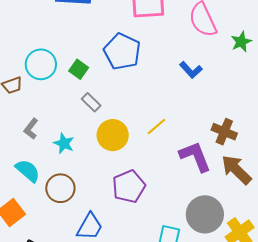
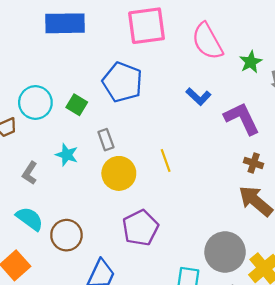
gray rectangle: (91, 102) -> (106, 140), moved, turned 30
yellow line: (156, 126) -> (166, 161), turned -65
brown cross: (224, 132) -> (254, 163), moved, size x0.7
cyan star: (64, 143) -> (67, 155), moved
purple L-shape: (195, 156) -> (242, 118), moved

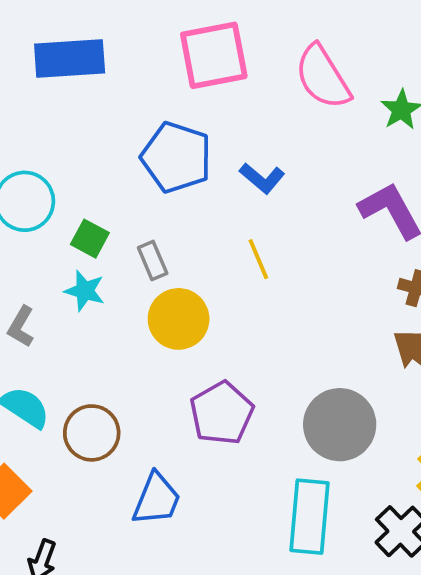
blue L-shape: (198, 97) -> (262, 178), moved
green square: (77, 105) -> (90, 239), moved
yellow line: (166, 161) -> (258, 259), moved
gray circle: (225, 252) -> (340, 425), moved

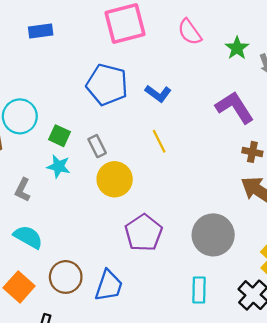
blue rectangle: (70, 59) -> (41, 31), size x0.6
pink semicircle: (323, 77) -> (190, 32), size x0.7
brown circle: (92, 433) -> (66, 277), moved
cyan rectangle: (310, 517) -> (199, 290), size x0.6

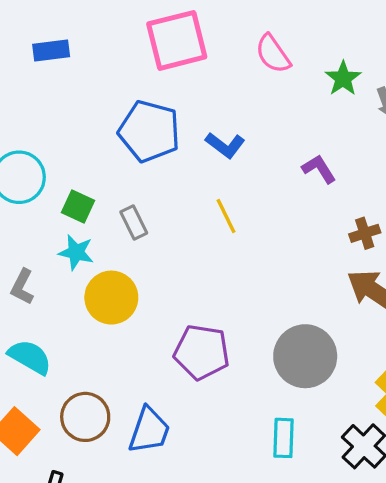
purple L-shape: (235, 107) -> (319, 169), moved, size x0.6
brown cross: (252, 152) -> (365, 233), turned -30
yellow circle: (115, 179) -> (111, 298), moved
purple pentagon: (144, 233) -> (202, 352), turned -30

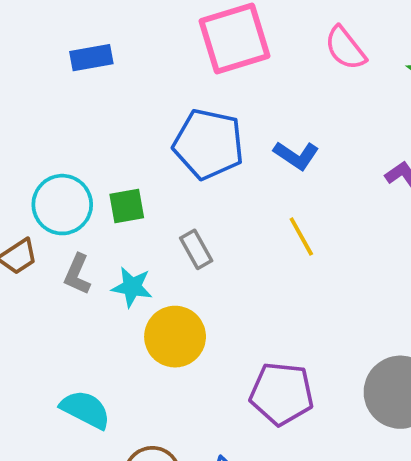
green square: (78, 206) -> (127, 206), moved, turned -32
gray L-shape: (22, 287) -> (77, 274), moved

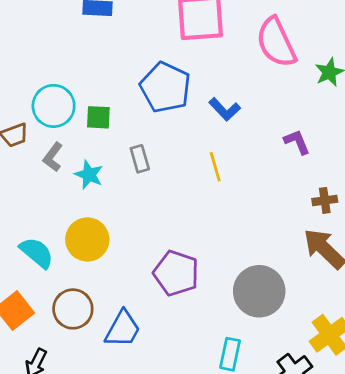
pink semicircle: (345, 48) -> (276, 42), size x1.5
yellow circle: (175, 337) -> (87, 239), moved

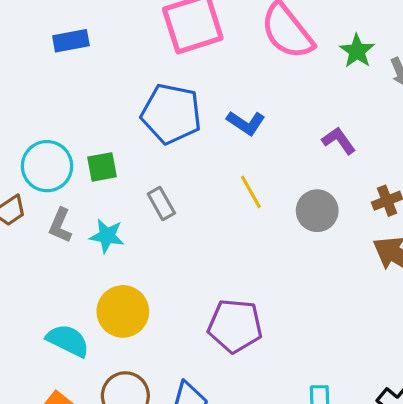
gray circle: (259, 291) -> (317, 211), moved, size x0.7

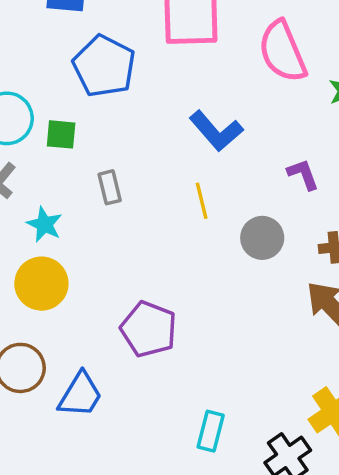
blue pentagon: (171, 114) -> (104, 66), moved
blue L-shape: (246, 123) -> (216, 131), size x1.4
cyan star: (107, 236) -> (44, 224), moved

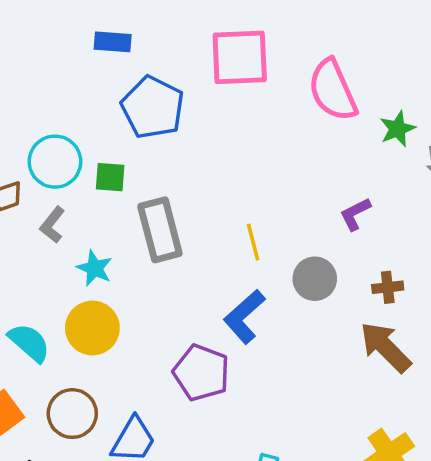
blue L-shape: (216, 131) -> (244, 317), moved, turned 90
purple L-shape: (303, 174) -> (355, 214), turned -96
gray rectangle: (110, 187) -> (160, 230), size x1.8

